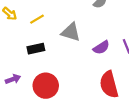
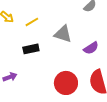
red circle: (46, 86) -> (66, 83), moved

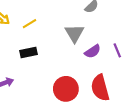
gray triangle: (63, 34) -> (74, 33), moved, turned 42

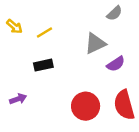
gray triangle: (74, 33) -> (95, 43), turned 36

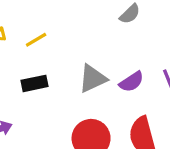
gray triangle: (95, 43) -> (93, 79), moved

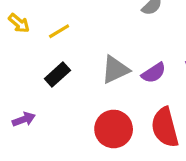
black rectangle: (34, 83) -> (57, 74), turned -30

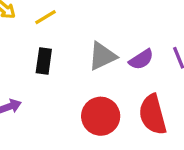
black rectangle: (57, 74) -> (44, 61), turned -40

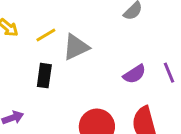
gray triangle: (102, 56) -> (76, 47), moved

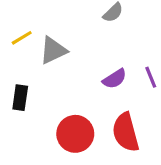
black rectangle: (44, 76) -> (20, 98), moved

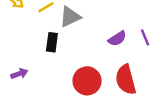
black rectangle: (20, 98) -> (52, 42), moved

